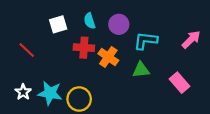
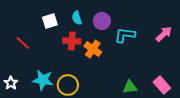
green triangle: (141, 70) -> (130, 87), moved
pink rectangle: (179, 83) -> (162, 85), moved
white star: (23, 92) -> (11, 83), moved

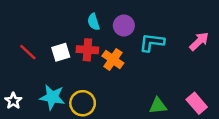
white square: (50, 21) -> (61, 52), moved

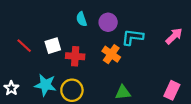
red cross: (87, 50) -> (75, 56), moved
orange cross: (113, 60) -> (111, 54), moved
pink rectangle: (197, 103) -> (172, 90), turned 66
green triangle: (158, 106) -> (123, 92), moved

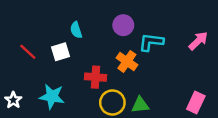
cyan semicircle: (81, 19) -> (76, 30), moved
red cross: (75, 56) -> (95, 77), moved
yellow circle: (72, 90) -> (112, 103), moved

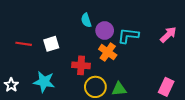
purple circle: (123, 25) -> (105, 31), moved
cyan semicircle: (76, 30) -> (86, 20), moved
red line: (28, 52) -> (24, 44), turned -35

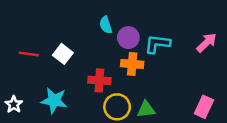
white square: (51, 44) -> (63, 54), turned -35
orange cross: (108, 52) -> (132, 64), turned -30

